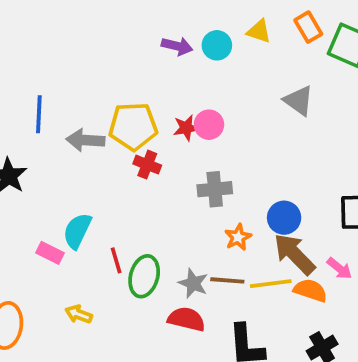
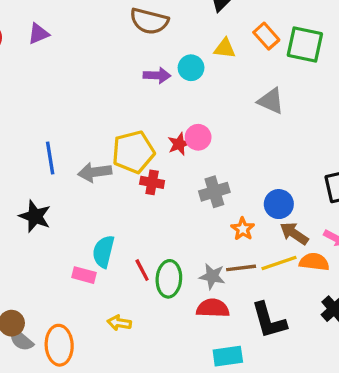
brown arrow: (294, 254) -> (294, 233), size x0.7

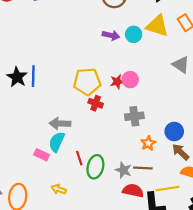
yellow triangle: (225, 48) -> (157, 26), size x1.6
gray arrow: (95, 172) -> (60, 124), moved
black star: (35, 216) -> (17, 77), moved
yellow line: (279, 263) -> (168, 189), moved
red semicircle: (213, 308) -> (133, 191), moved

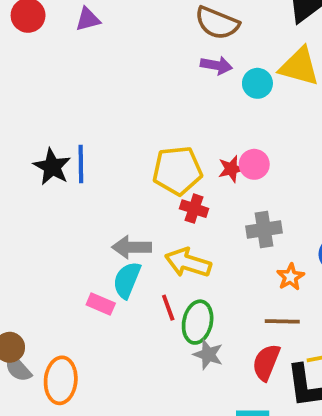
purple arrow: (111, 35) -> (216, 65), moved
gray star: (123, 170) -> (208, 355), moved
yellow arrow: (59, 189) -> (188, 263), moved, size x1.6
red semicircle: (133, 191) -> (266, 362), turned -78

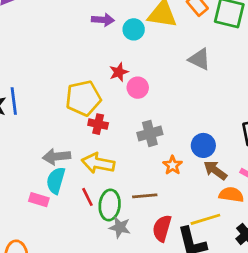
red star: (231, 169) -> (119, 72), moved
brown line: (282, 321) -> (145, 196), moved

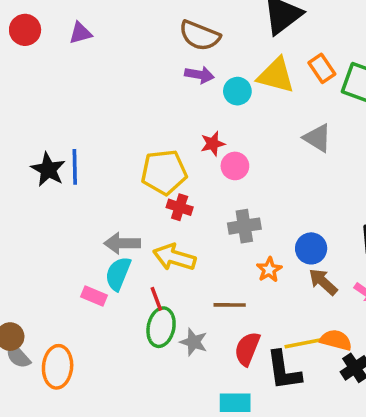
orange semicircle: (231, 195) -> (336, 340), moved
green ellipse: (110, 205) -> (161, 327), moved

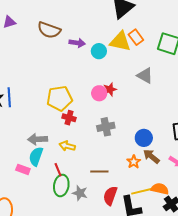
brown semicircle: (200, 36) -> (49, 30), moved
orange rectangle: (322, 68) -> (136, 37), moved
red star: (213, 144) -> (110, 89), moved
yellow arrow: (174, 257) -> (67, 146), size x0.7
orange star: (269, 270) -> (134, 162), moved

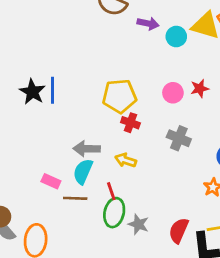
red star: (110, 89) -> (200, 88), moved
gray cross: (106, 127) -> (179, 138), turned 30
pink rectangle: (23, 169) -> (51, 181), moved
brown line: (99, 171) -> (75, 198), moved

